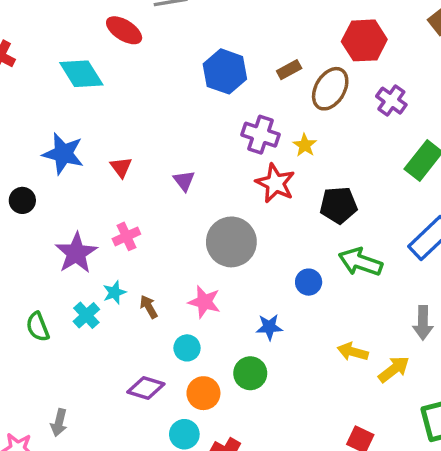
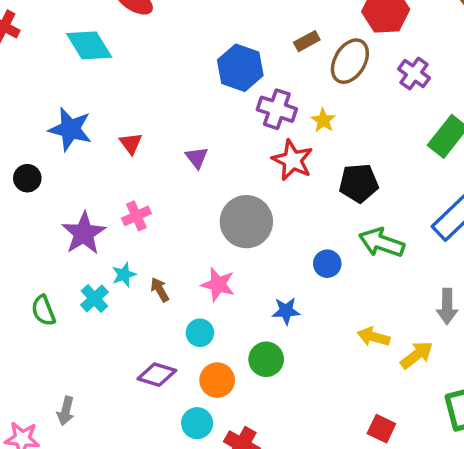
blue hexagon: (225, 71) -> (240, 68), moved

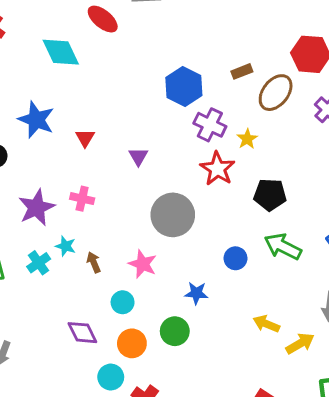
pink cross: (136, 216) -> (82, 199), turned 30
cyan star: (124, 275) -> (66, 246), turned 30
purple diamond: (157, 375) -> (82, 333), turned 40

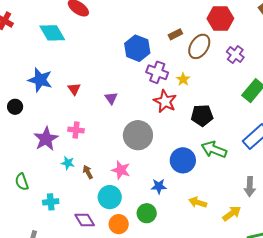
blue circle: (235, 258) -> (183, 160), size x1.6
cyan cross: (39, 263) -> (51, 202), moved, turned 35
cyan circle: (123, 302) -> (110, 197), size x1.5
yellow arrow: (266, 324) -> (198, 202), moved

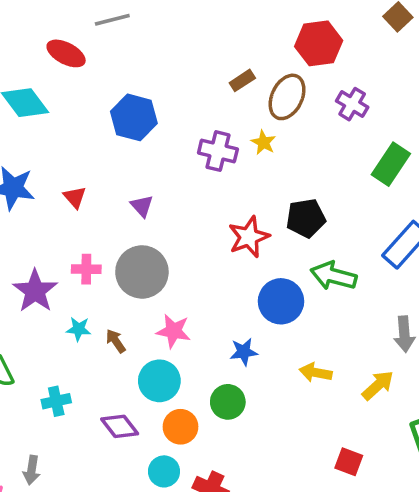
blue hexagon: (137, 48) -> (134, 117), moved
yellow star: (183, 79) -> (263, 142), moved
red star: (165, 101) -> (249, 237), moved, turned 30
gray circle: (138, 135) -> (142, 272), moved

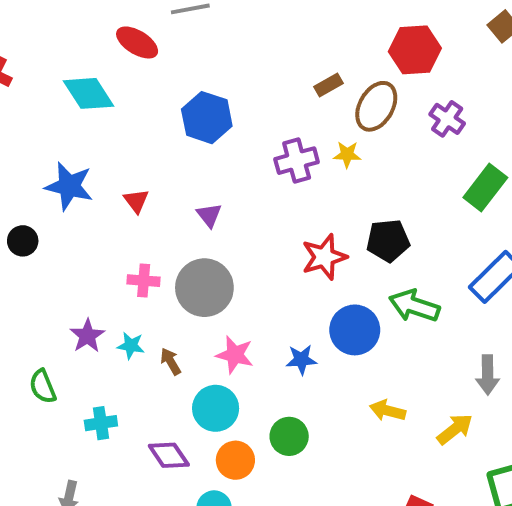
yellow star: (263, 142) -> (347, 154), turned -30
purple cross: (218, 151) -> (297, 161), turned -33
purple star: (35, 291) -> (87, 336), moved, size x0.7
blue star: (244, 352) -> (301, 360), moved

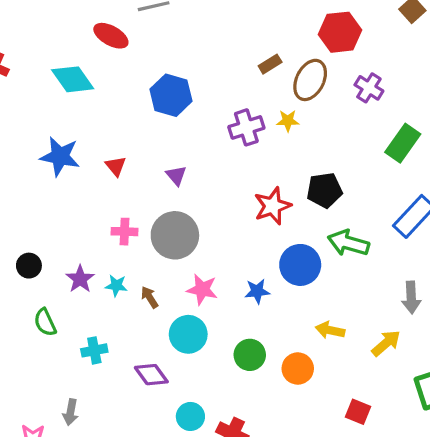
black circle: (23, 241) -> (29, 266), moved
orange circle: (235, 460) -> (298, 369), moved

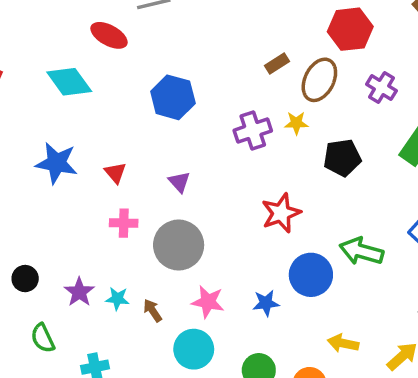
black pentagon: (324, 190) -> (342, 158), moved
pink cross: (125, 232) -> (124, 223), moved

